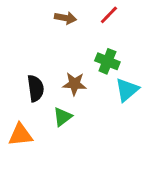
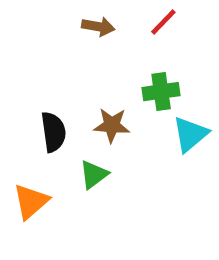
green cross: (107, 61) -> (161, 92), turned -30
orange triangle: (21, 135) -> (31, 201), turned -35

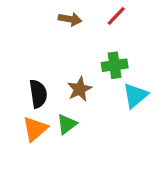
brown star: (112, 125) -> (80, 89), turned -30
orange triangle: (31, 201) -> (35, 129), moved

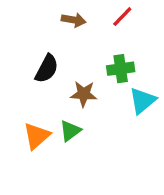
brown star: (80, 89) -> (84, 94), turned 30
black semicircle: (38, 94) -> (47, 69), moved, turned 36

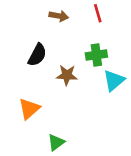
red line: (122, 17) -> (98, 13), turned -60
green triangle: (70, 131) -> (56, 142), moved

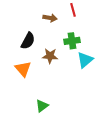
brown arrow: (59, 16) -> (50, 18), moved
orange triangle: (29, 109) -> (23, 69), moved, turned -30

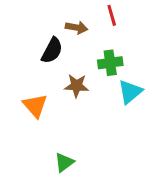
black semicircle: (28, 41) -> (52, 51), moved

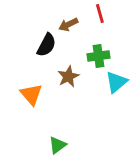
brown arrow: (77, 28) -> (68, 24), turned 144
brown star: (77, 86) -> (68, 77), turned -30

